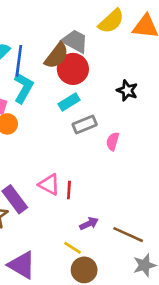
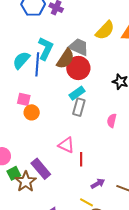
cyan L-shape: (23, 88) -> (46, 49), moved
gray rectangle: (85, 125) -> (79, 107), moved, turned -48
pink triangle: (49, 185) -> (66, 145), moved

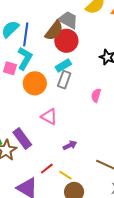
cyan L-shape: (46, 49) -> (25, 58), moved
orange circle: (32, 112) -> (35, 83), moved, size x1.5
red line: (81, 159) -> (47, 169), moved, turned 48
purple arrow: (98, 184) -> (70, 145), moved

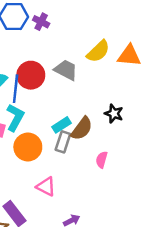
brown semicircle: (54, 31) -> (82, 129), moved
red circle: (66, 41) -> (31, 75), moved

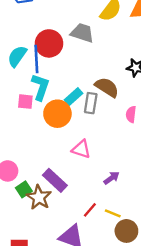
cyan rectangle: (62, 125) -> (73, 97), moved
brown semicircle: (82, 129) -> (107, 87), turned -85

